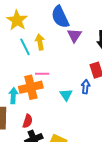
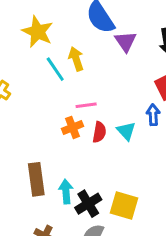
orange cross: (31, 87) -> (73, 127), size x0.6
cyan arrow: (13, 96) -> (66, 192), moved
red semicircle: (28, 121) -> (99, 132), moved

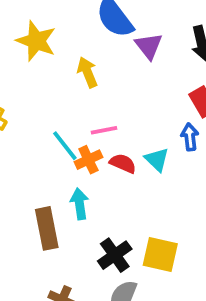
cyan line: (55, 69) -> (65, 146), moved
red semicircle: (99, 132) -> (123, 163), turned -72
cyan arrow: (66, 192) -> (80, 204), moved

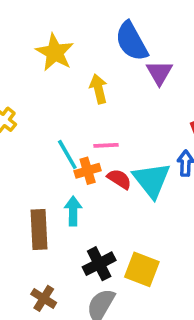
cyan triangle: (157, 160) -> (152, 180), size x1.6

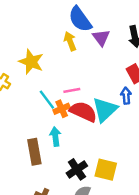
yellow star: (55, 52) -> (31, 62), moved
yellow arrow: (98, 89) -> (70, 41), moved
red semicircle: (119, 179) -> (83, 112), size x1.6
cyan triangle: (152, 180) -> (105, 110), turned 32

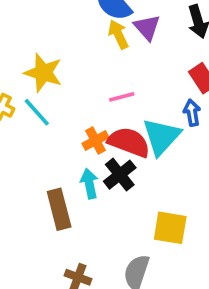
yellow arrow: (70, 41) -> (118, 34), moved
pink line: (72, 90) -> (122, 97), moved
cyan line: (47, 100) -> (37, 112), moved
black cross: (77, 169) -> (120, 175), moved

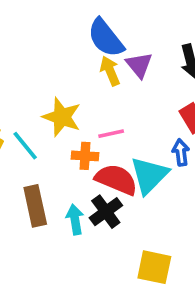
yellow star: (43, 73) -> (62, 117), moved
orange cross: (95, 140) -> (85, 156), moved, turned 30
brown rectangle: (59, 209) -> (35, 206), moved

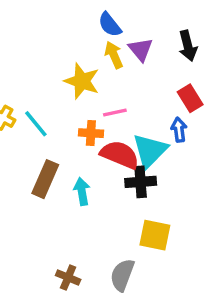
blue semicircle: (106, 38) -> (110, 25), size x0.7
yellow star: (62, 117) -> (82, 81), moved
brown rectangle: (35, 206) -> (45, 179), turned 36
black cross: (106, 212) -> (141, 182), moved, turned 32

